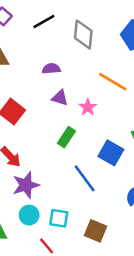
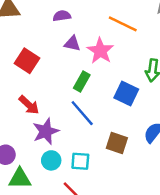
pink star: (88, 107) -> (100, 51), size x1.5
blue line: (85, 178) -> (82, 113), moved
brown square: (96, 231) -> (117, 143), moved

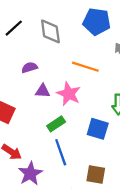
green rectangle: (82, 81) -> (56, 124), turned 36
blue line: (82, 113) -> (61, 152), turned 30

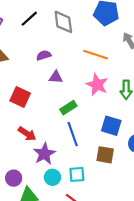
pink star: (69, 94) -> (97, 85), moved
blue square: (98, 129) -> (111, 126), moved

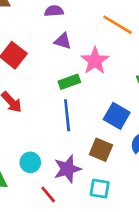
pink star: (97, 85) -> (95, 61), moved
purple star: (44, 154) -> (67, 169), moved
cyan square: (77, 174) -> (100, 189), moved

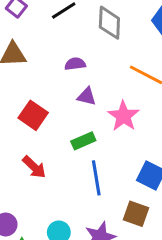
green rectangle: (69, 82) -> (83, 141), moved

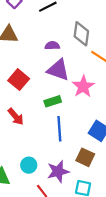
gray diamond: (109, 23) -> (81, 34), moved
purple triangle: (87, 96) -> (58, 70), size x1.6

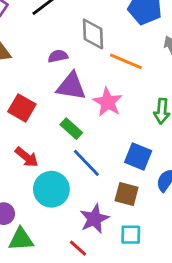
green rectangle: (53, 101) -> (71, 129), turned 70
blue line: (59, 129) -> (86, 163), turned -30
cyan circle: (29, 165) -> (51, 189), moved, size x1.6

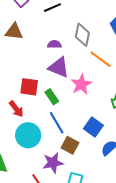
red square: (22, 108) -> (29, 87), moved, turned -36
brown square: (127, 194) -> (70, 145), moved

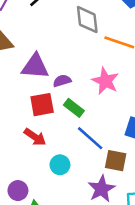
purple semicircle: (54, 44) -> (62, 81), moved
purple triangle: (59, 67) -> (35, 66), moved
cyan circle: (28, 135) -> (60, 165), size x0.6

